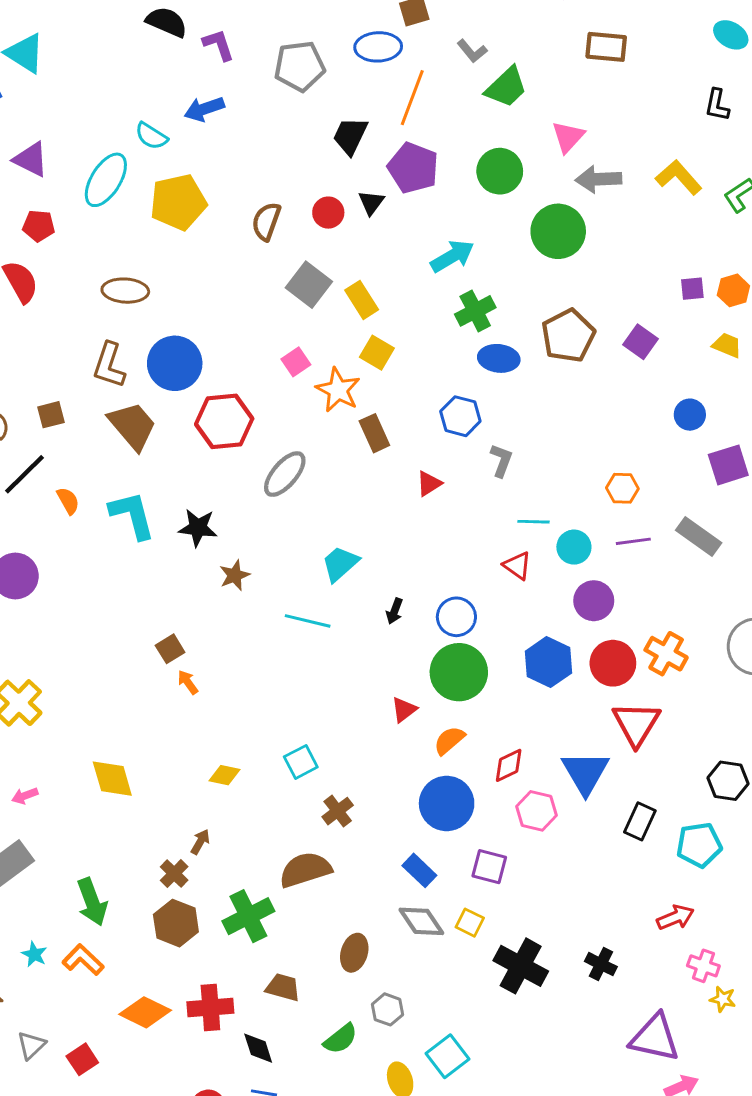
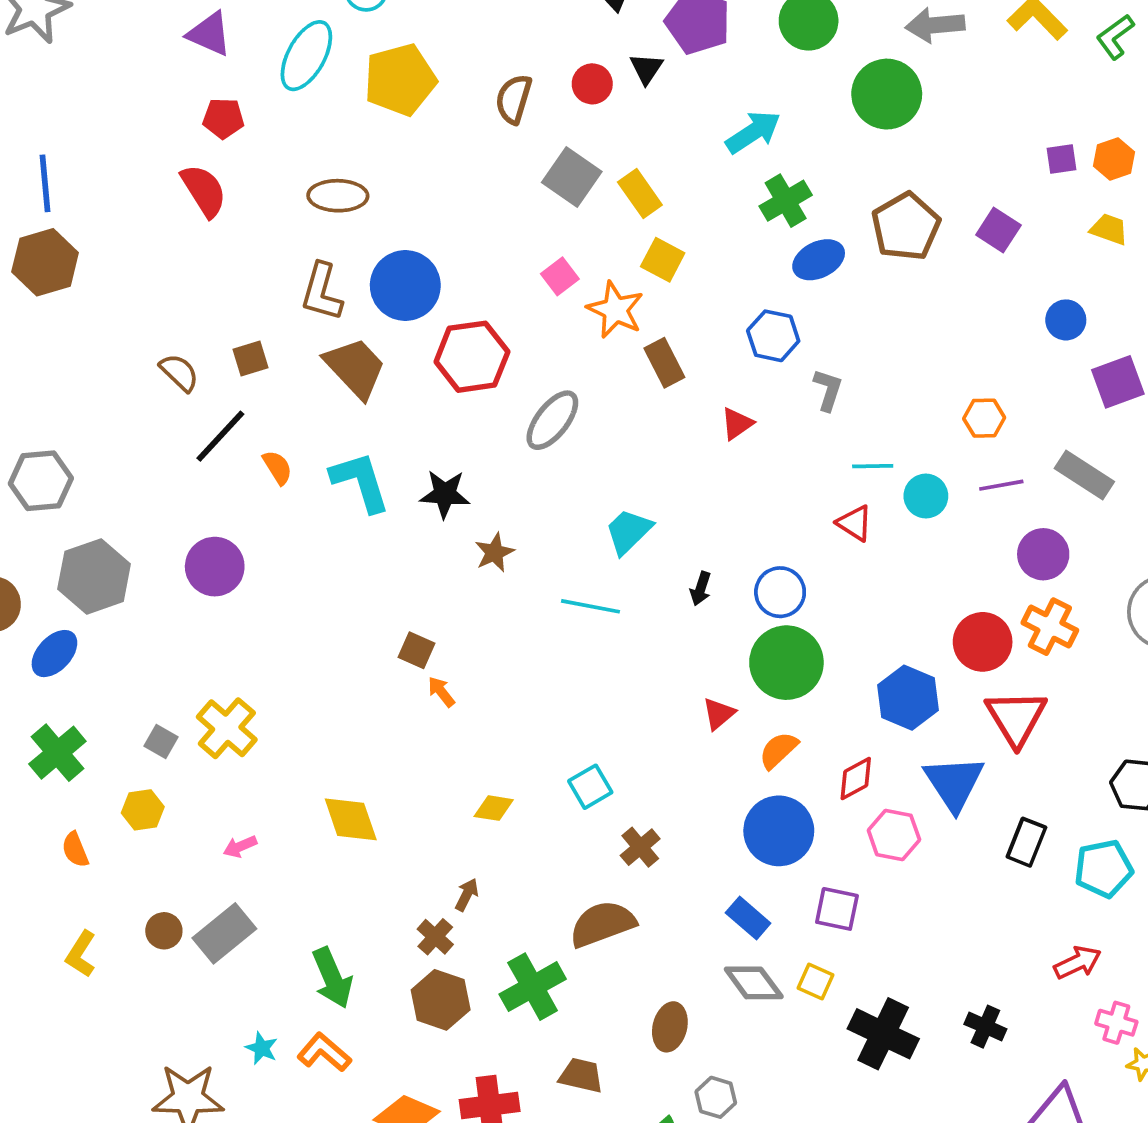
blue ellipse: (499, 358) -> (819, 260), turned -30
purple circle: (594, 601) -> (1043, 554), moved
brown square: (170, 649) -> (417, 650), turned -32
blue hexagon: (548, 662) -> (908, 698), moved

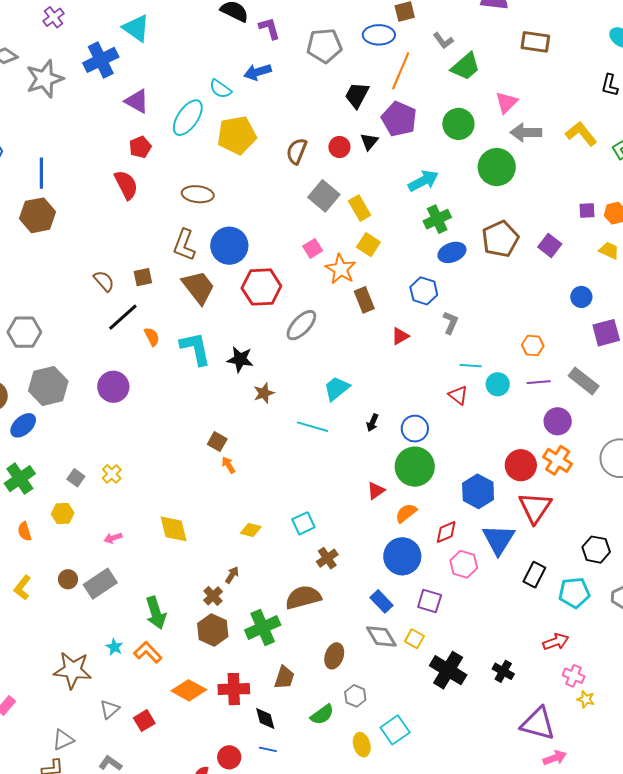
red pentagon: (223, 118) -> (140, 147), turned -30
yellow cross: (227, 728) -> (112, 474), size x0.6
brown trapezoid: (581, 1075) -> (284, 677), turned 90

